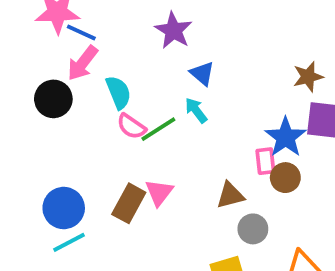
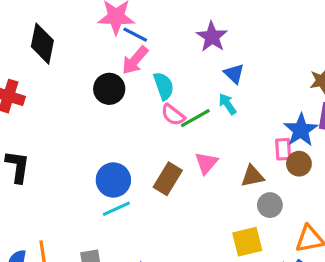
pink triangle: (159, 192) -> (206, 163), moved

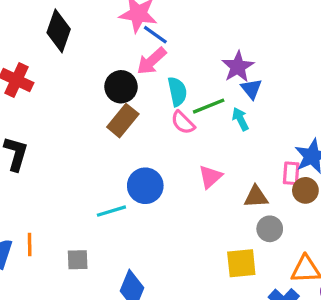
purple star: (212, 37) -> (238, 67), moved
green line: (195, 118) -> (209, 106), moved
brown rectangle: (168, 179) -> (123, 121), moved
blue circle: (113, 180) -> (145, 186), moved

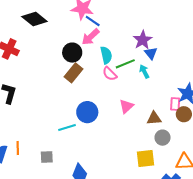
black diamond: (59, 31) -> (34, 19), turned -70

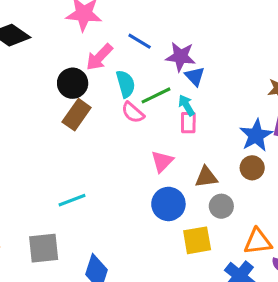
blue line: (93, 21) -> (140, 41), moved
purple star: (143, 40) -> (181, 57), turned -30
pink rectangle: (175, 104) -> (188, 123), moved
blue circle: (87, 112) -> (168, 204), moved
gray square: (47, 157) -> (44, 248), size x1.5

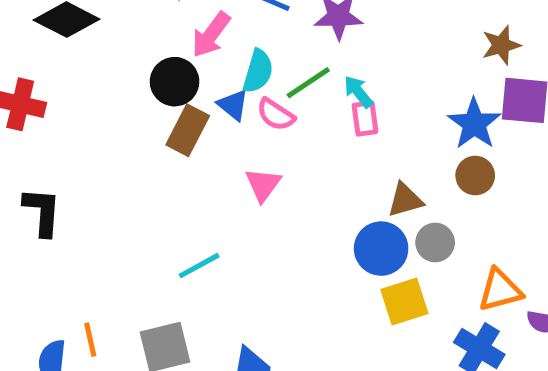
blue triangle: (195, 76) -> (233, 105), moved
cyan semicircle: (126, 84) -> (258, 71), turned 40
pink triangle: (162, 161) -> (263, 185), moved
blue circle: (168, 204) -> (381, 249), moved

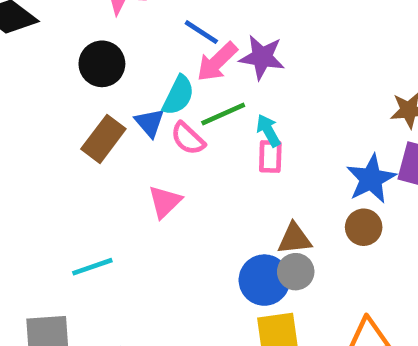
pink arrow: (211, 35) -> (217, 62), moved
black circle: (175, 82) -> (102, 64), moved
gray circle: (435, 242) -> (296, 272), moved

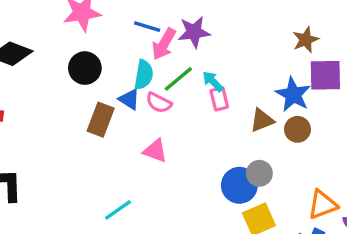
pink triangle: (165, 202) -> (155, 151), turned -40
brown triangle: (294, 239) -> (262, 120), moved

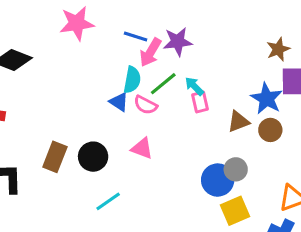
black circle: (85, 68) -> (93, 157), moved
brown rectangle: (101, 120) -> (55, 157), moved

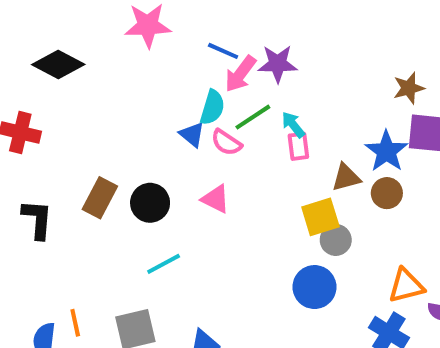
blue circle: (218, 180) -> (314, 287), moved
yellow square: (235, 211) -> (320, 217), moved

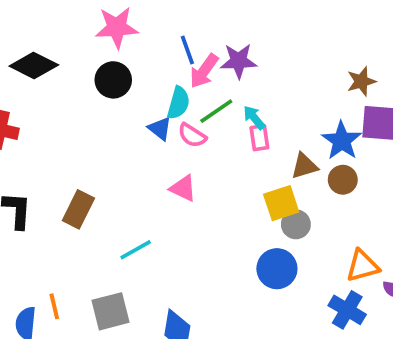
blue line: (223, 51) -> (187, 50), turned 48
brown rectangle: (100, 198) -> (78, 209), moved
black circle: (150, 203) -> (113, 80), moved

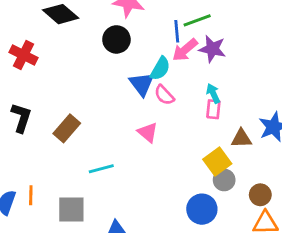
green line: (216, 111) -> (197, 20), moved
blue triangle: (160, 129) -> (142, 84), size x1.4
brown circle: (343, 180) -> (260, 195), moved
yellow square: (281, 203) -> (217, 162), turned -32

